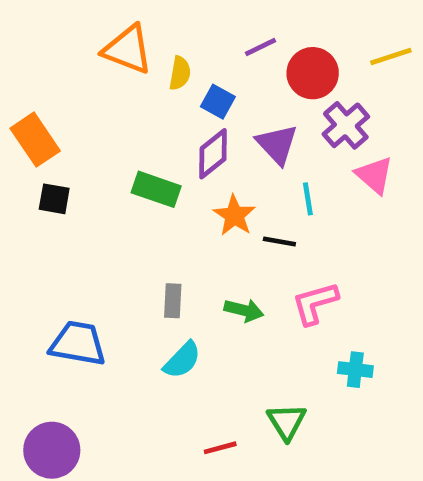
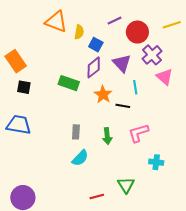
green arrow: (244, 310) -> (107, 136), turned 70
blue trapezoid: (78, 343) -> (19, 125), moved

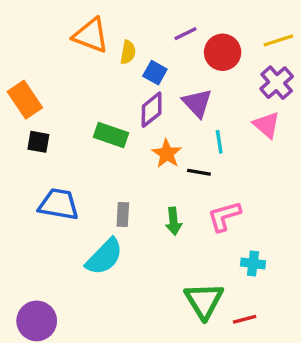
purple cross: (152, 55) -> (277, 83), moved
blue trapezoid: (19, 125) -> (59, 204), moved
cyan semicircle: (80, 158) -> (104, 257), moved, size x1.4
green triangle: (126, 185) -> (204, 301), size x1.4
red line: (97, 197) -> (245, 319), moved

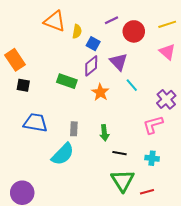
purple cross: (277, 83) -> (166, 99), moved
pink triangle: (267, 125) -> (167, 52), moved
cyan line: (219, 142) -> (132, 85), turned -32
black line: (199, 172) -> (120, 153), moved
pink L-shape: (224, 216) -> (153, 125), moved

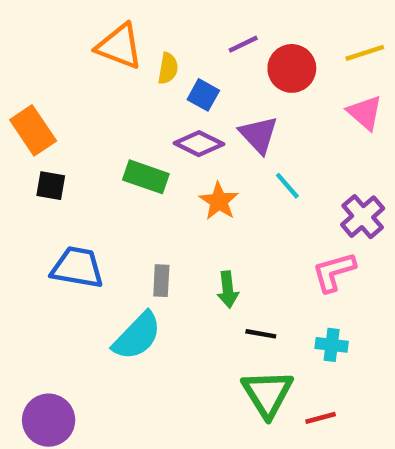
purple diamond: (91, 66) -> (199, 144), turned 65

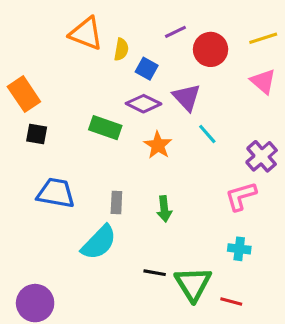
black line: (261, 334) -> (155, 273), moved
red line: (321, 418) -> (231, 301), turned 30

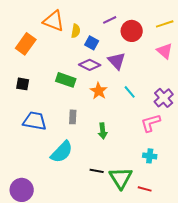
orange rectangle: (24, 94) -> (26, 44), moved, turned 70
cyan line: (207, 134) -> (130, 92), moved
gray rectangle: (116, 203) -> (73, 117), moved

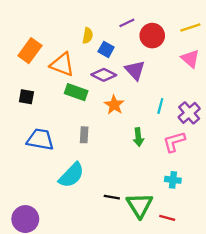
orange triangle: (54, 21) -> (62, 64), moved
cyan line: (130, 92) -> (160, 106), moved, turned 56
green arrow: (103, 131) -> (138, 137), moved

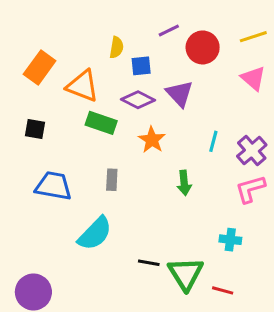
blue square: (106, 49) -> (141, 66), turned -35
pink L-shape: (174, 142) -> (250, 189), moved

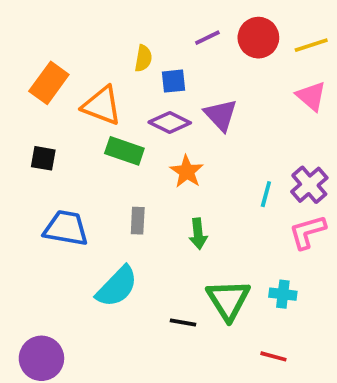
red circle: (203, 47) -> (258, 38), moved
cyan line: (213, 141) -> (266, 194), moved
green arrow: (184, 183) -> (198, 234), moved
green triangle: (186, 274) -> (228, 300), moved

